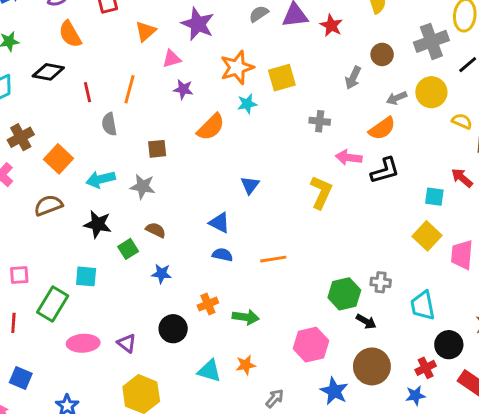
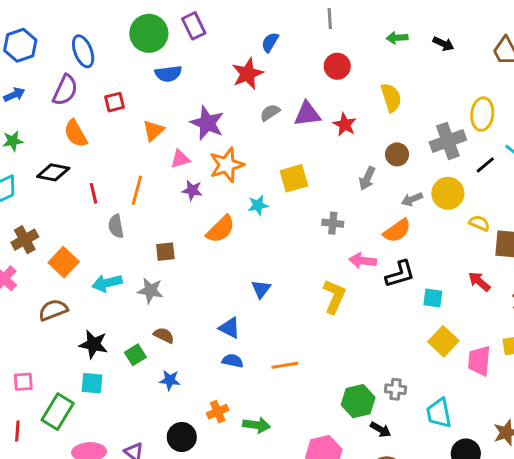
orange star: (237, 68) -> (227, 165), moved
cyan square: (434, 197) -> (433, 298), moved
black star: (98, 224) -> (94, 344), moved

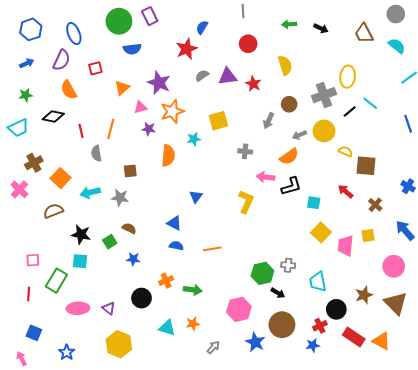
orange semicircle: (221, 229) -> (168, 156), turned -40

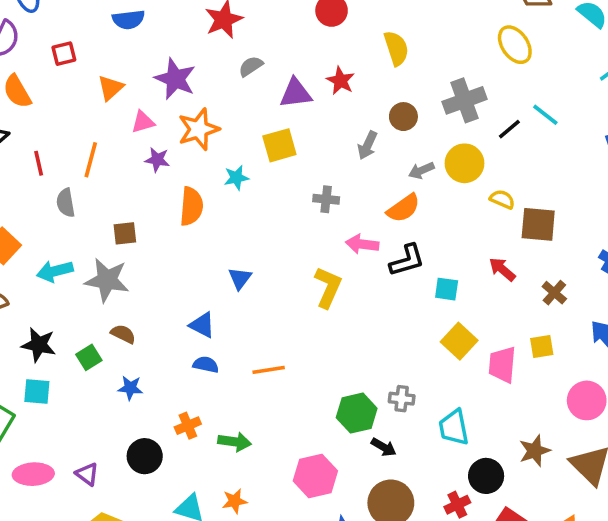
purple triangle: (228, 77) -> (296, 93), moved
yellow ellipse: (348, 77) -> (515, 45), moved, turned -40
gray star: (120, 198) -> (107, 280), size x1.4

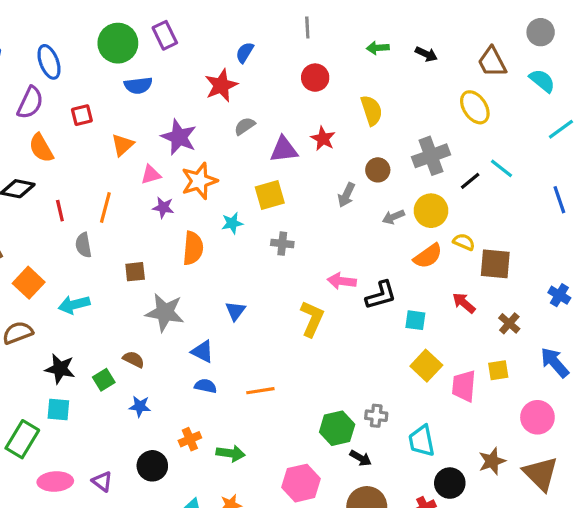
gray cross: (326, 199) -> (282, 244), moved
orange semicircle: (403, 208) -> (428, 256), moved
gray star: (107, 280) -> (165, 312), moved

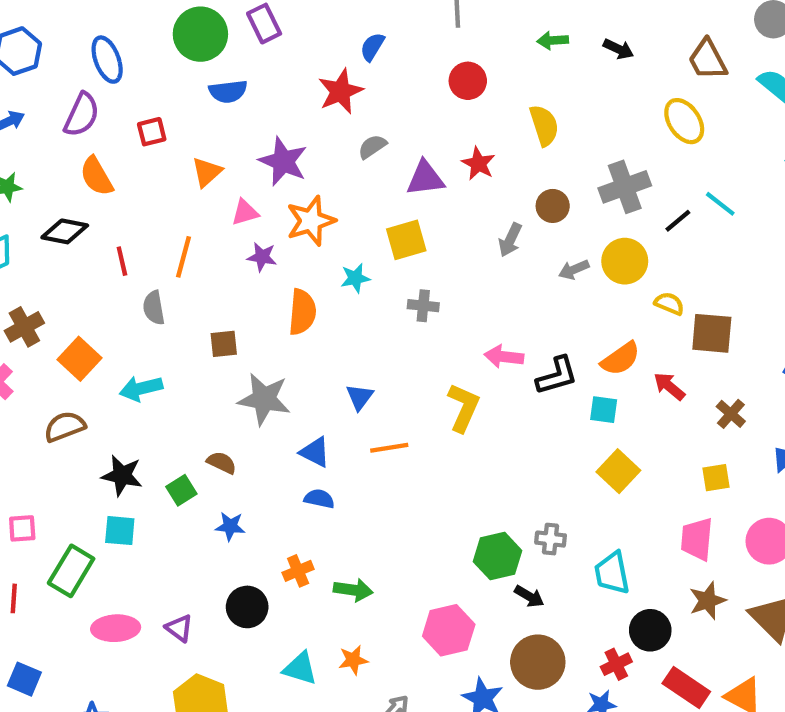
orange semicircle: (428, 256) -> (621, 359), moved
pink trapezoid: (464, 386) -> (697, 539), moved
orange line: (260, 391) -> (389, 448), moved

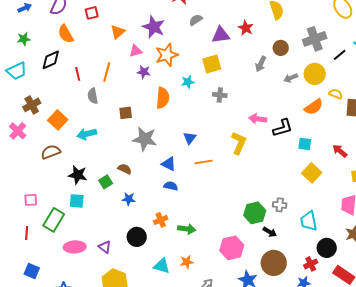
black diamond: (65, 231) -> (51, 60), turned -35
orange semicircle: (621, 359) -> (314, 107), moved
red arrow: (669, 386) -> (340, 151), moved

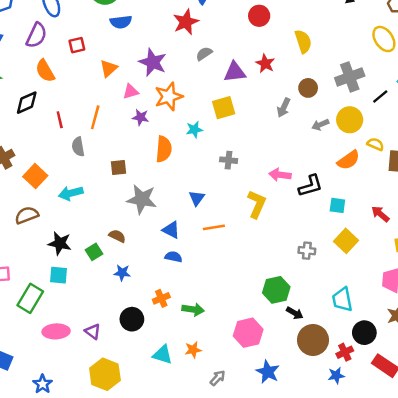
gray cross: (220, 95) -> (229, 160), moved
gray cross: (280, 205) -> (307, 251), moved
brown circle: (274, 263) -> (313, 340), moved

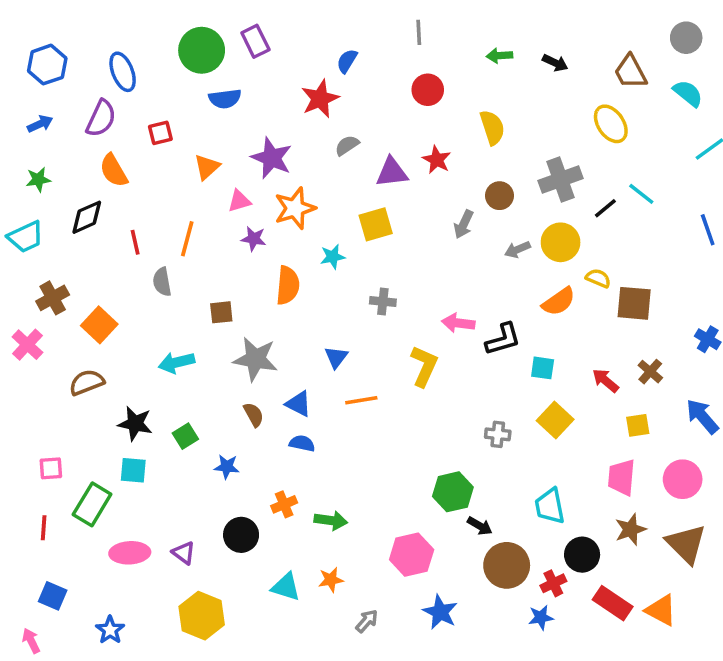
cyan arrow: (71, 193) -> (176, 363), moved
brown semicircle: (117, 236) -> (254, 415), moved, turned 35

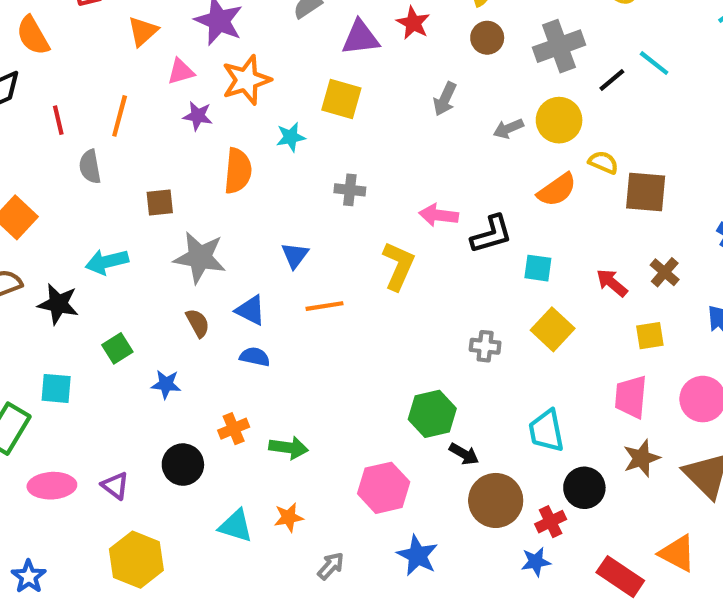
brown circle: (500, 196) -> (487, 38), moved
yellow square: (376, 224) -> (341, 99), turned 32
black star: (135, 424) -> (58, 304), moved
red rectangle: (613, 603) -> (620, 577), moved

